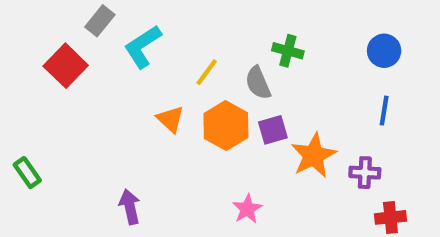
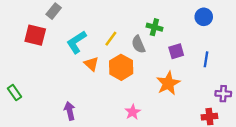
cyan L-shape: (143, 46) -> (76, 42), moved
blue circle: (384, 51) -> (204, 17), moved
red square: (66, 66) -> (35, 35), turned -30
purple square: (273, 130) -> (176, 51), moved
purple cross: (365, 173) -> (223, 94), moved

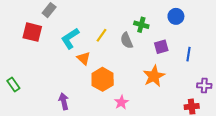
blue circle: (204, 17) -> (176, 16), moved
orange hexagon: (121, 67) -> (103, 79), moved

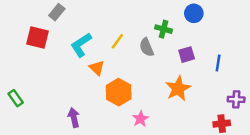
blue circle: (176, 16) -> (194, 13), moved

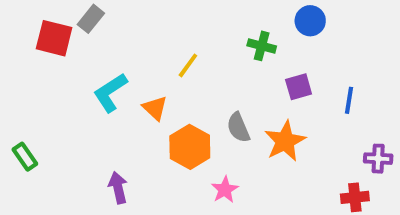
red square: (37, 38) -> (54, 38), moved
cyan L-shape: (81, 45) -> (110, 93), moved
gray semicircle: (147, 47) -> (238, 127), moved

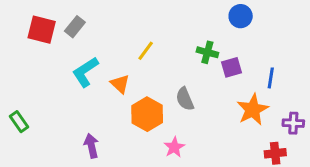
gray rectangle: (91, 19) -> (75, 27), moved
green cross: (262, 46) -> (207, 52), moved
orange star: (285, 141) -> (253, 110), moved

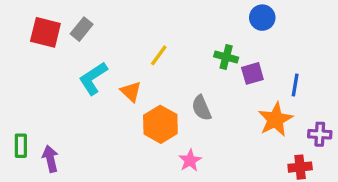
green rectangle: (19, 122) -> (21, 146), moved, turned 35
purple arrow: (91, 146) -> (50, 159), moved

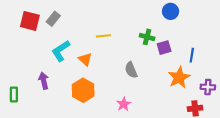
yellow line: (159, 55) -> (103, 36), turned 48
orange hexagon: (160, 124) -> (83, 90), moved
purple arrow: (50, 159) -> (44, 81), moved

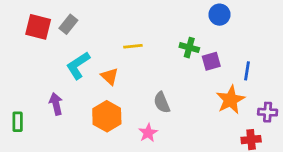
gray semicircle: (131, 70) -> (162, 103), moved
pink star: (124, 104) -> (148, 133), moved

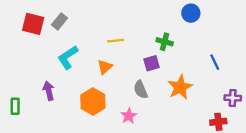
purple square: (211, 61) -> (151, 63), moved
blue line: (247, 71) -> (215, 62), turned -35
orange triangle: (110, 76) -> (105, 67), moved, turned 35
orange star: (231, 100) -> (180, 87), moved

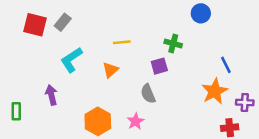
orange star: (180, 87) -> (215, 91), moved
orange hexagon: (93, 102) -> (98, 121), moved

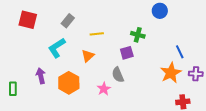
gray rectangle: (63, 22) -> (68, 21), moved
purple cross: (245, 103) -> (196, 74), moved
orange hexagon: (98, 121) -> (69, 83), moved
pink star: (136, 121) -> (104, 89), moved

